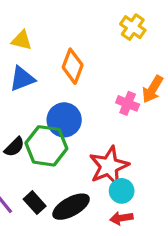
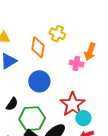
yellow cross: (133, 27) -> (57, 34), moved
green hexagon: (46, 146) -> (32, 119), moved

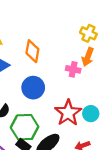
yellow cross: (57, 34) -> (88, 33), moved
cyan circle: (83, 118) -> (91, 114), moved

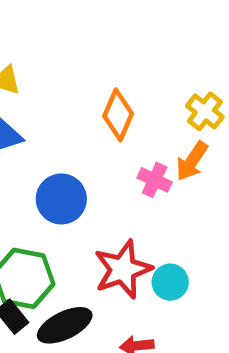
orange diamond: (32, 51) -> (118, 115), moved

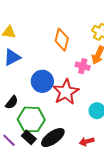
red star: (123, 269) -> (66, 92), moved

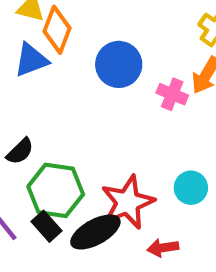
orange diamond: (62, 40) -> (57, 30), moved
blue circle: (42, 81) -> (119, 64), moved
red star: (66, 92) -> (128, 202), moved

